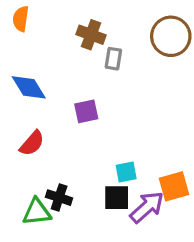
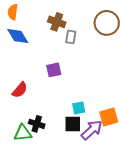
blue diamond: (29, 87) -> (18, 36), moved

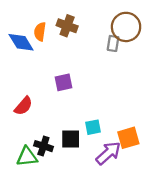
orange semicircle: (13, 12) -> (40, 32), moved
gray rectangle: (71, 37) -> (113, 43), moved
black square: (73, 124) -> (71, 139), moved

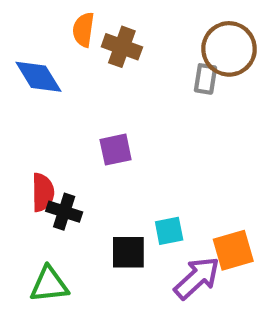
orange semicircle: (40, 32) -> (83, 30), moved
red semicircle: (23, 106) -> (43, 192), turned -42
black cross: (43, 146) -> (64, 212), moved

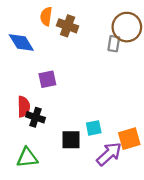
purple square: (116, 150) -> (47, 79), moved

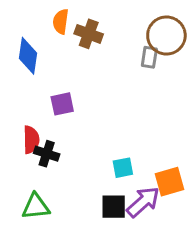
blue diamond: (21, 42) -> (28, 56), turned 40
black square: (71, 140) -> (114, 207), moved

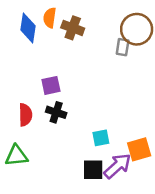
blue diamond: (28, 56) -> (28, 28), moved
black cross: (47, 154) -> (56, 112), moved
green triangle: (36, 207) -> (16, 156), moved

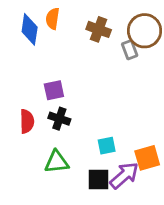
brown cross: (73, 28) -> (99, 29), moved
gray rectangle: (123, 47) -> (130, 50), turned -30
green triangle: (16, 156) -> (57, 162), moved

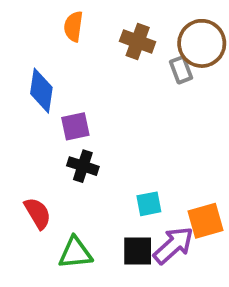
blue diamond: (30, 29) -> (41, 91), moved
red semicircle: (27, 121) -> (38, 213), moved, turned -30
green triangle: (57, 162) -> (75, 253), moved

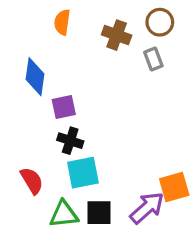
brown circle: (202, 43) -> (160, 22), moved, size x0.7
cyan square: (149, 204) -> (83, 173), moved, size x1.5
black square: (138, 251) -> (99, 213), moved

